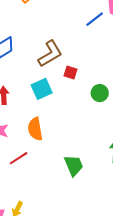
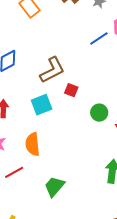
green trapezoid: (74, 165) -> (54, 186), moved, turned -120

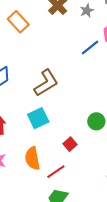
red square: (71, 90) -> (70, 144), moved, turned 32
red line: (14, 172) -> (56, 172), moved

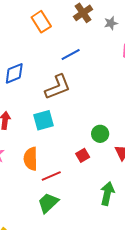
blue line: (90, 47) -> (71, 55), moved
red square: (70, 144) -> (83, 155), moved

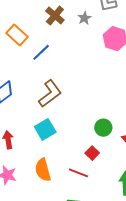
blue line: (71, 55) -> (41, 52), moved
red line: (51, 176) -> (78, 173), moved, turned 60

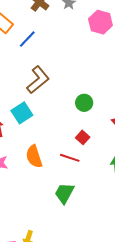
green circle: (103, 128) -> (84, 103), moved
cyan square: (45, 129) -> (22, 113), moved

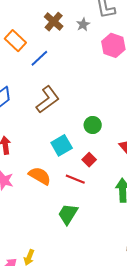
cyan square: (22, 113) -> (62, 145), moved
orange semicircle: (34, 156) -> (40, 176), turned 135

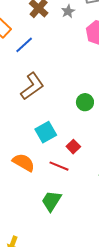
green circle: (93, 125) -> (85, 102), moved

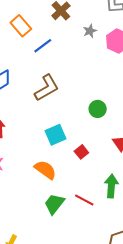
gray star: (68, 11) -> (90, 31), moved
orange semicircle: (24, 162) -> (45, 170), moved
red line: (59, 166) -> (84, 200), moved

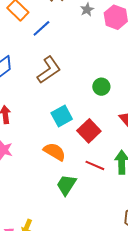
red square: (81, 152) -> (89, 131), size x1.6
red line: (84, 200) -> (95, 165), moved

